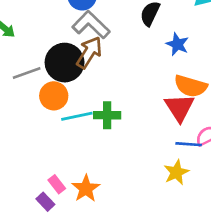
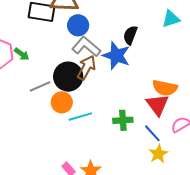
blue star: (177, 44) -> (116, 56), moved, size x1.6
green cross: (107, 115) -> (123, 120), moved
blue line: (189, 144) -> (152, 133), moved, turned 48

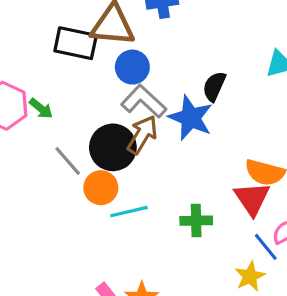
gray line: (40, 86) -> (68, 161), turned 70
blue line: (152, 133) -> (266, 247), moved

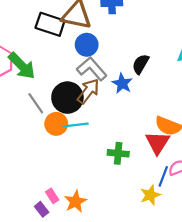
green arrow: (41, 108) -> (22, 66), size x1.8
blue star: (191, 118) -> (122, 83), size x0.7
cyan line: (129, 212) -> (76, 125), moved
blue line: (266, 247) -> (163, 176), turned 54

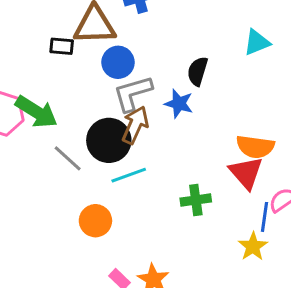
black rectangle: (50, 24) -> (62, 46), size x0.6
gray L-shape: (92, 69) -> (133, 93), turned -52
orange circle: (56, 124) -> (95, 221), moved

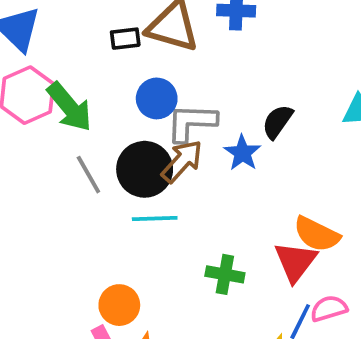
black rectangle: (62, 46) -> (125, 39), turned -30
blue circle: (118, 62) -> (157, 98), moved
orange circle: (95, 221) -> (119, 305), moved

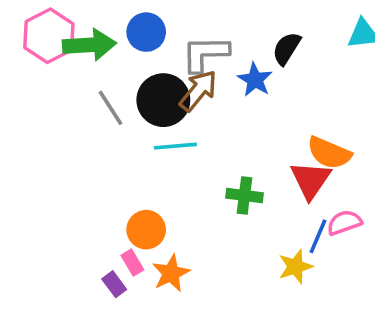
blue circle: (157, 98) -> (146, 32), moved
green arrow: (70, 107) -> (89, 45), turned -51

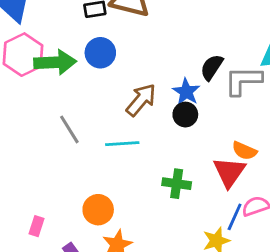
gray L-shape: (205, 54) -> (243, 81), moved
black circle: (163, 100) -> (185, 115), moved, size x0.6
gray line: (111, 108) -> (69, 129), moved
orange semicircle: (329, 153) -> (244, 151), size x0.7
pink rectangle: (132, 263) -> (36, 226), moved, turned 48

